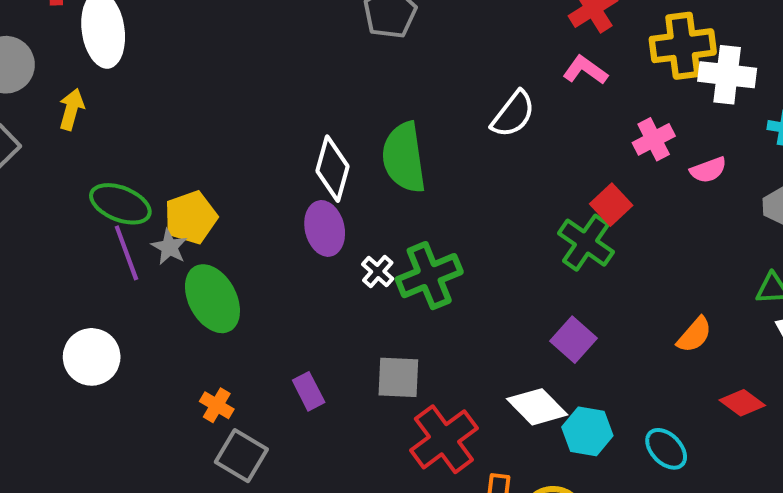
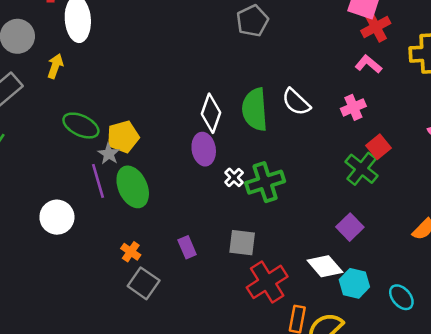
white semicircle: (513, 114) -> (296, 102), moved, turned 92
pink cross: (654, 139) -> (353, 107), moved
purple line: (126, 253) -> (98, 181), moved

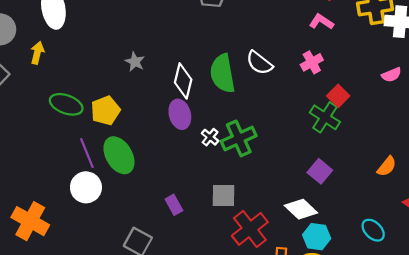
gray star: (109, 154) -> (135, 62), moved
white circle: (57, 217) -> (86, 187), moved
orange cross: (131, 252) -> (30, 221), moved, size x2.0
cyan hexagon: (354, 283) -> (317, 237), moved

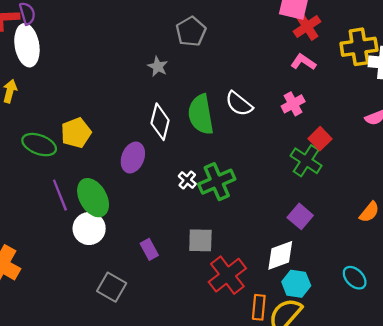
gray star: (135, 62) -> (158, 66), moved
yellow pentagon: (105, 111) -> (76, 133), moved
purple ellipse: (180, 114) -> (133, 157), moved, turned 36
white circle: (86, 187) -> (89, 229), moved
white diamond: (301, 209) -> (280, 255), turned -64

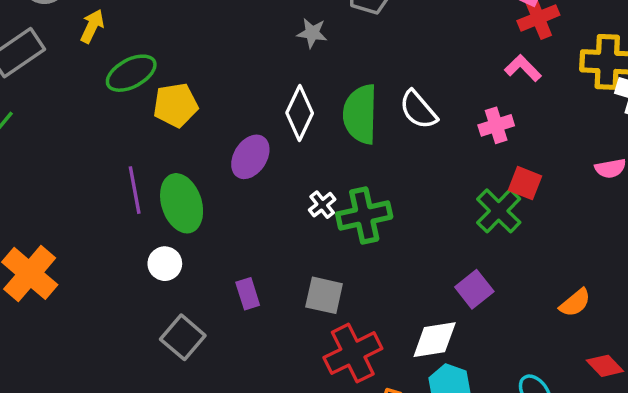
gray star: (158, 66) -> (312, 33), turned -30
red square: (320, 139) -> (525, 183), turned -35
green ellipse: (39, 145) -> (131, 73), moved, turned -60
white circle: (89, 229) -> (165, 264), moved, size x0.7

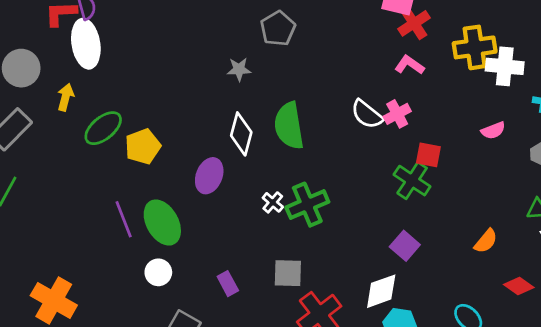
white semicircle: (418, 110) -> (367, 114), moved

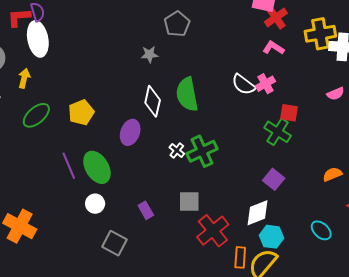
green ellipse: (103, 128) -> (36, 115), moved
orange semicircle: (486, 241) -> (332, 174), turned -150

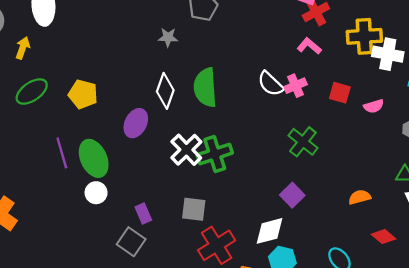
yellow pentagon: (81, 112) -> (83, 94), turned 30
red square: (289, 113) -> (340, 93), moved
white cross: (177, 150) -> (186, 150), size x1.8
white circle: (95, 204) -> (96, 193), moved
gray square: (115, 243) -> (131, 242), moved

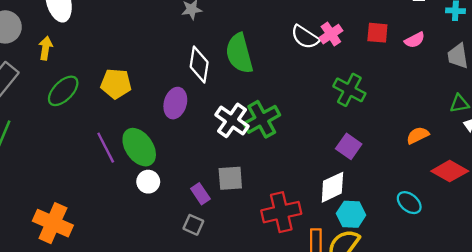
gray square: (194, 209) -> (230, 178), moved
red diamond: (383, 237) -> (450, 171), size x1.4
gray square: (131, 242) -> (193, 225), size x0.7
red cross: (217, 245) -> (281, 212), turned 30

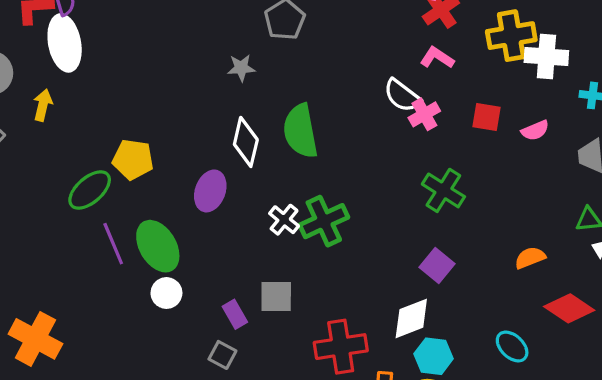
white semicircle: (305, 37) -> (402, 96), moved
green ellipse: (63, 91) -> (90, 190), moved
white cross: (232, 120) -> (284, 220), size x0.7

